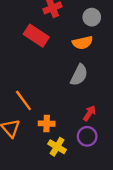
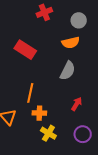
red rectangle: (36, 36) -> (25, 50), moved
orange line: (23, 100) -> (30, 93), moved, turned 48
purple circle: (87, 136) -> (83, 134), moved

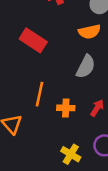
orange cross: (39, 113) -> (66, 108), moved
yellow cross: (48, 133) -> (71, 154), moved

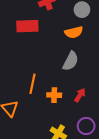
red rectangle: (33, 40) -> (27, 26), moved, turned -35

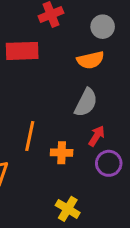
red arrow: (80, 95) -> (97, 136), moved
purple circle: (86, 126) -> (109, 163), moved

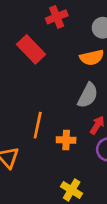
red rectangle: (22, 51) -> (31, 49), turned 48

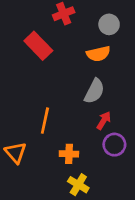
orange cross: (66, 140) -> (69, 154), moved

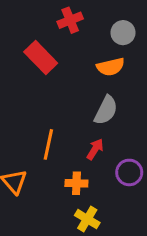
red arrow: (104, 121) -> (95, 149), moved

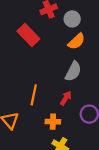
gray circle: (123, 33) -> (72, 19), moved
orange semicircle: (111, 67) -> (76, 41), turned -30

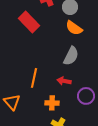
orange semicircle: (76, 41) -> (74, 28), turned 78
red arrow: (66, 98) -> (64, 81), turned -112

